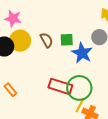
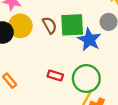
green square: (67, 40) -> (72, 25), size x1.6
red rectangle: (60, 86) -> (55, 75), moved, size x0.6

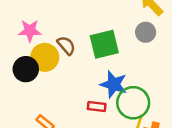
brown semicircle: (50, 25) -> (66, 45), moved
blue star: (89, 40) -> (114, 84), moved

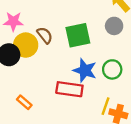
green circle: (133, 103) -> (112, 69), moved, size x0.7
red rectangle: (97, 106) -> (69, 89), size x1.6

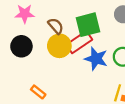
yellow circle: (26, 45) -> (59, 46), moved
red rectangle: (69, 89) -> (79, 42), moved, turned -40

